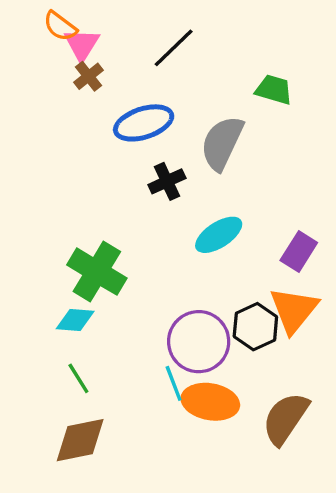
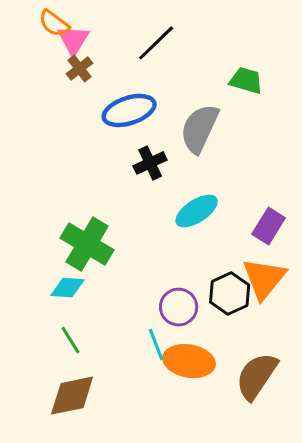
purple circle: (199, 342) -> (179, 307), size x0.7

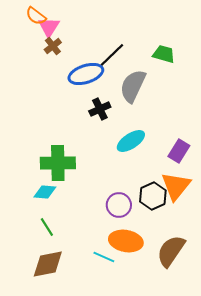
black line: (156, 43) -> (112, 55), moved
green cross: (87, 244) -> (58, 163), turned -32
cyan line: (156, 345) -> (104, 257), moved, turned -45

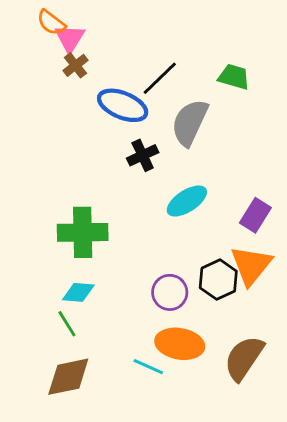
blue ellipse: (86, 74) -> (123, 105), turned 40
cyan diamond: (45, 192) -> (78, 292), moved

